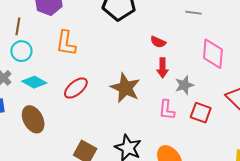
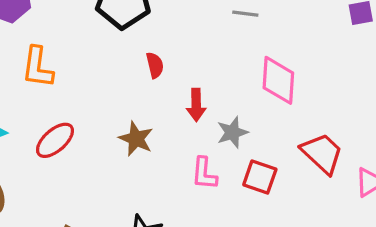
red semicircle: (158, 42) -> (155, 65), moved, turned -126
brown star: (125, 88) -> (136, 139), size x0.7

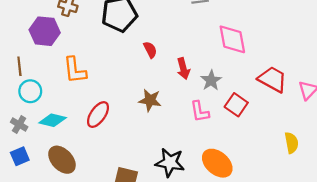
red square: (260, 177) -> (236, 105), turned 30

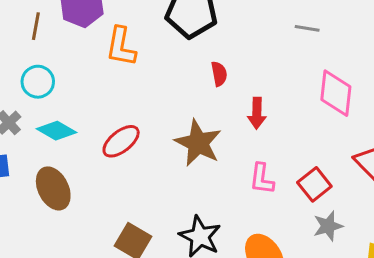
brown line: (19, 66) -> (36, 26), moved
orange L-shape: (75, 70) -> (121, 47), moved
gray star: (211, 80) -> (328, 226), moved
brown star: (150, 100) -> (198, 143), size x1.4

